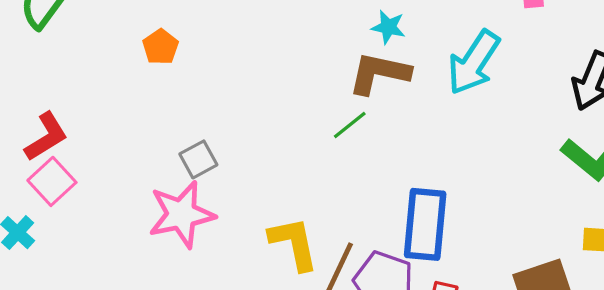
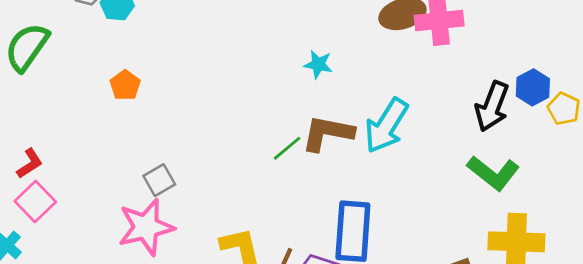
cyan arrow: (474, 62) -> (386, 126), moved
brown L-shape: (379, 73) -> (327, 133), moved
red L-shape: (46, 137) -> (30, 164), size x0.7

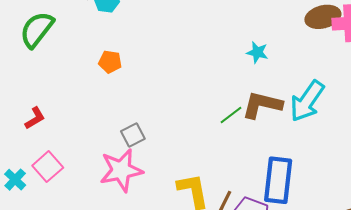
orange pentagon: (125, 85) -> (110, 62), turned -30
pink square: (35, 201) -> (48, 167), moved

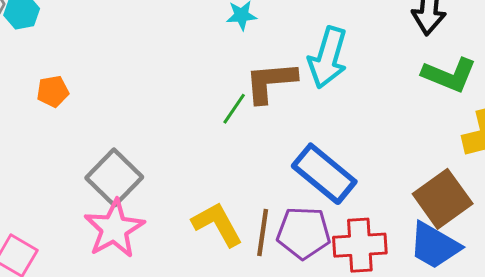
gray square: (133, 135) -> (114, 177), size x1.6
blue rectangle: (278, 180) -> (324, 174), turned -39

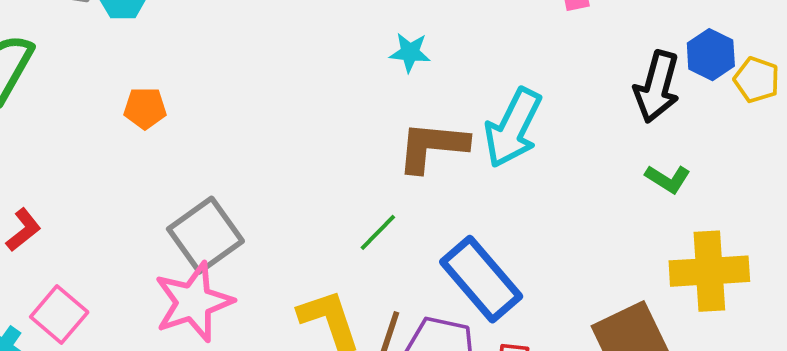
green L-shape: (449, 75) -> (668, 179), size x0.6
green line: (234, 109) -> (378, 232), moved

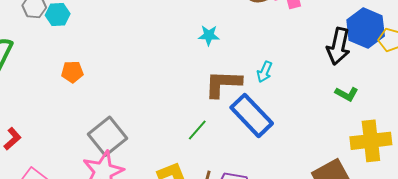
blue hexagon: (711, 55) -> (366, 28), size x1.5
cyan arrow: (513, 128) -> (265, 72), size x0.5
blue rectangle: (481, 279) -> (252, 115), moved

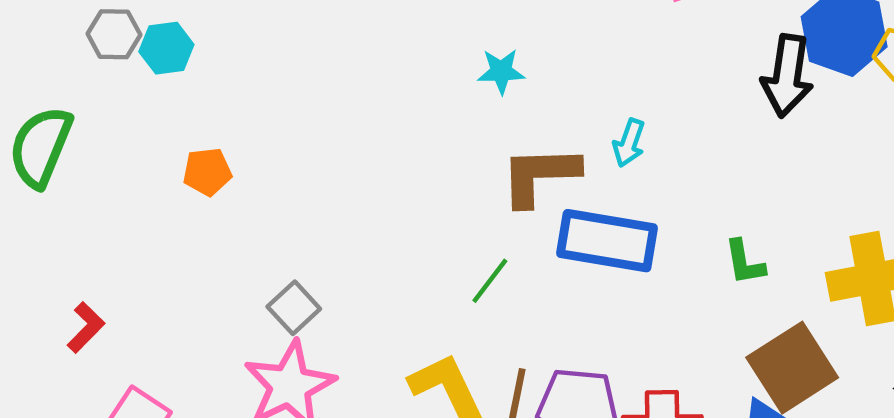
green L-shape: (347, 94) -> (745, 262), moved, turned 55
blue rectangle: (252, 115) -> (607, 241), turned -33
gray square: (107, 136) -> (294, 308), size x0.6

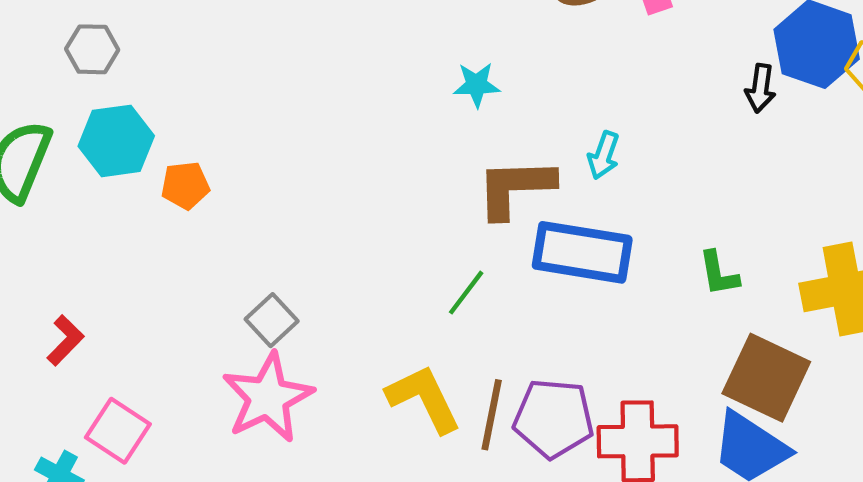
cyan hexagon: (166, 48) -> (116, 141), moved, size x1.4
black arrow: (787, 76) -> (760, 88), size x0.6
brown square: (792, 368) -> (766, 378), turned -32

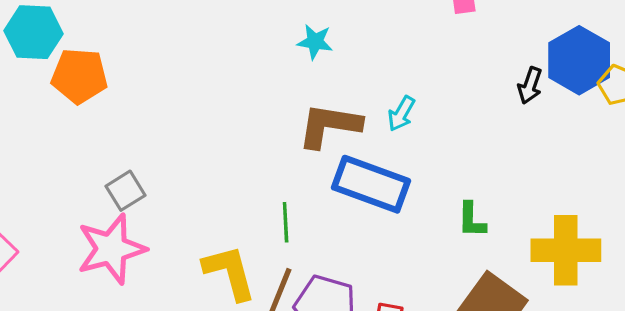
orange pentagon: (185, 185) -> (79, 76), size x1.5
green line: (466, 293) -> (286, 222), moved, turned -51

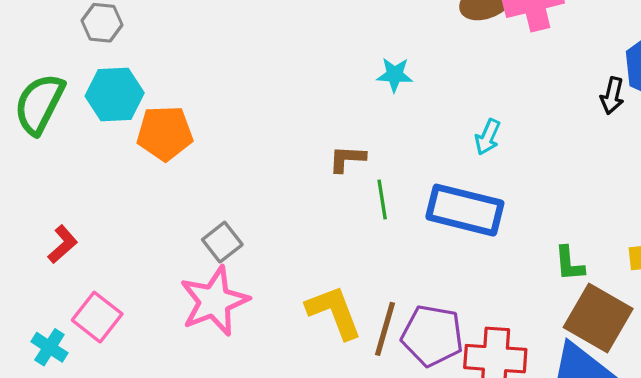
brown L-shape: (329, 126) -> (347, 159), moved, size x0.6
green L-shape: (472, 220) -> (569, 264), moved
green line: (286, 222) -> (382, 200), moved

